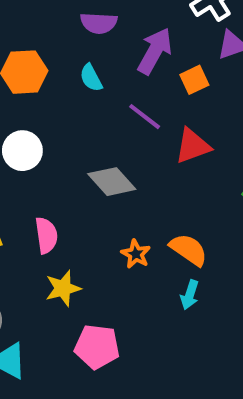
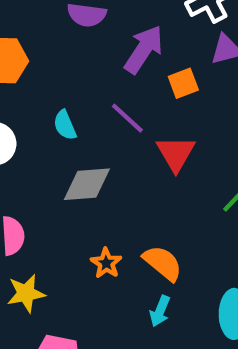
cyan semicircle: (91, 78) -> (65, 125), moved
red triangle: (193, 146) -> (176, 153), turned -45
gray diamond: (112, 182) -> (87, 184), turned -57

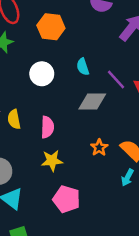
purple line: (127, 118) -> (116, 79), moved

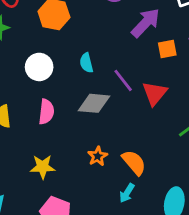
pink semicircle: (47, 127) -> (46, 112), moved

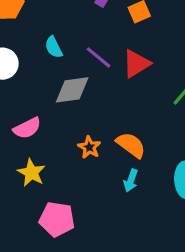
red triangle: (155, 93) -> (136, 64), turned 32
pink semicircle: (46, 112) -> (27, 128), moved, turned 70
yellow star: (43, 167) -> (31, 173), turned -30

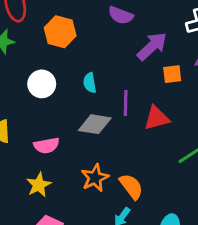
purple line: (98, 57) -> (126, 103), turned 35
orange star: (89, 147) -> (95, 178), size x1.4

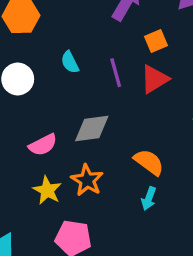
orange square: (172, 74) -> (156, 41), moved
gray diamond: (95, 124) -> (92, 129), moved
orange star: (95, 178) -> (87, 180), moved

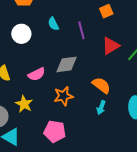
red triangle: (154, 79) -> (111, 46), moved
orange star: (87, 180) -> (63, 96), turned 30
yellow star: (47, 190) -> (24, 104), moved

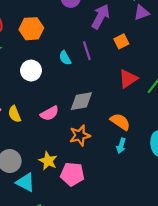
purple line: (81, 30) -> (87, 51), moved
yellow star: (24, 104) -> (48, 161), moved

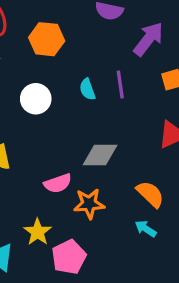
pink semicircle: (50, 113) -> (58, 183), moved
cyan arrow: (121, 146) -> (146, 229), turned 96
pink pentagon: (72, 174) -> (69, 257), turned 30

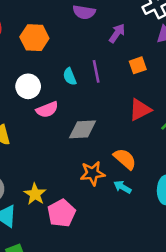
purple arrow: (148, 39) -> (117, 33), size x0.7
pink semicircle: (58, 183) -> (47, 110), moved
orange star: (89, 204) -> (93, 173), moved

